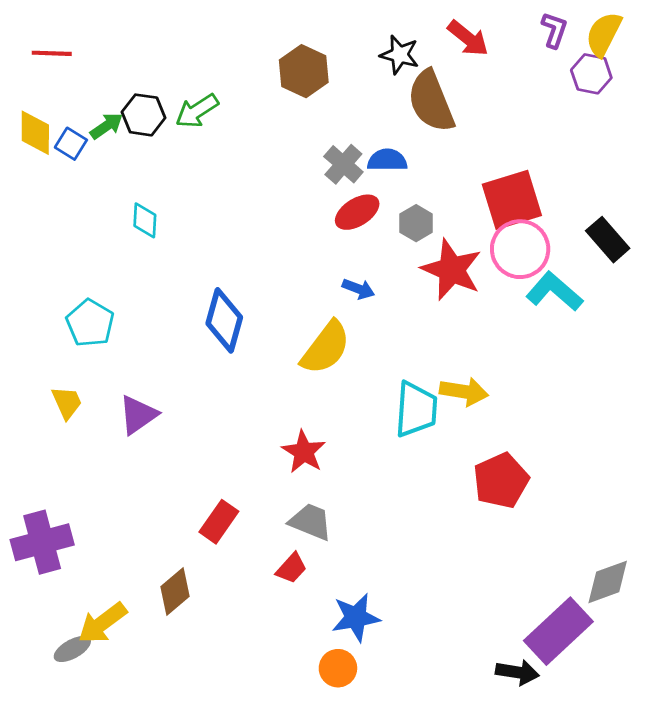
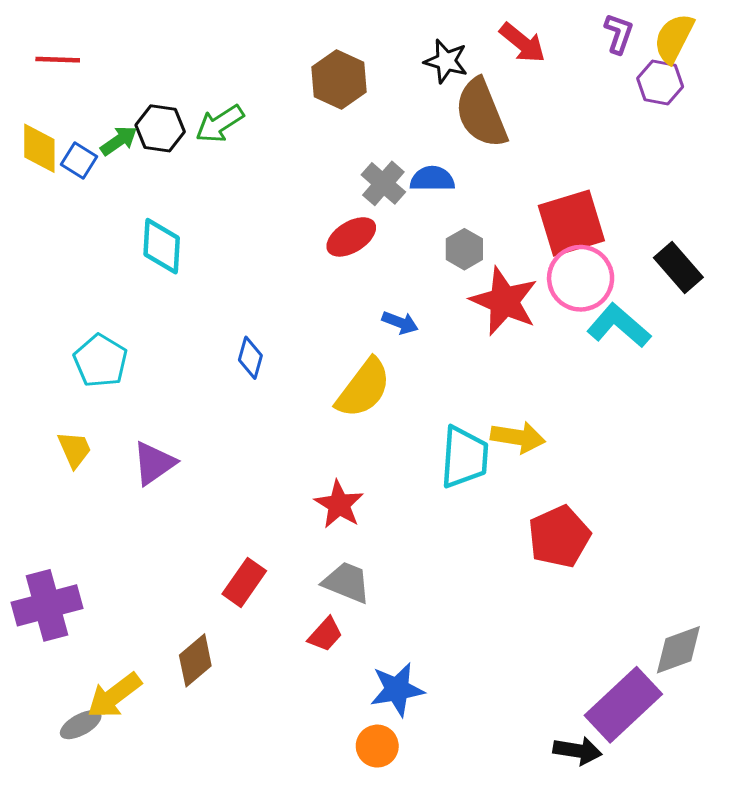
red ellipse: (357, 212) -> (351, 237), moved
cyan diamond: (145, 220) -> (162, 246), size x1.4
blue diamond: (224, 320) -> (250, 358), size x0.6

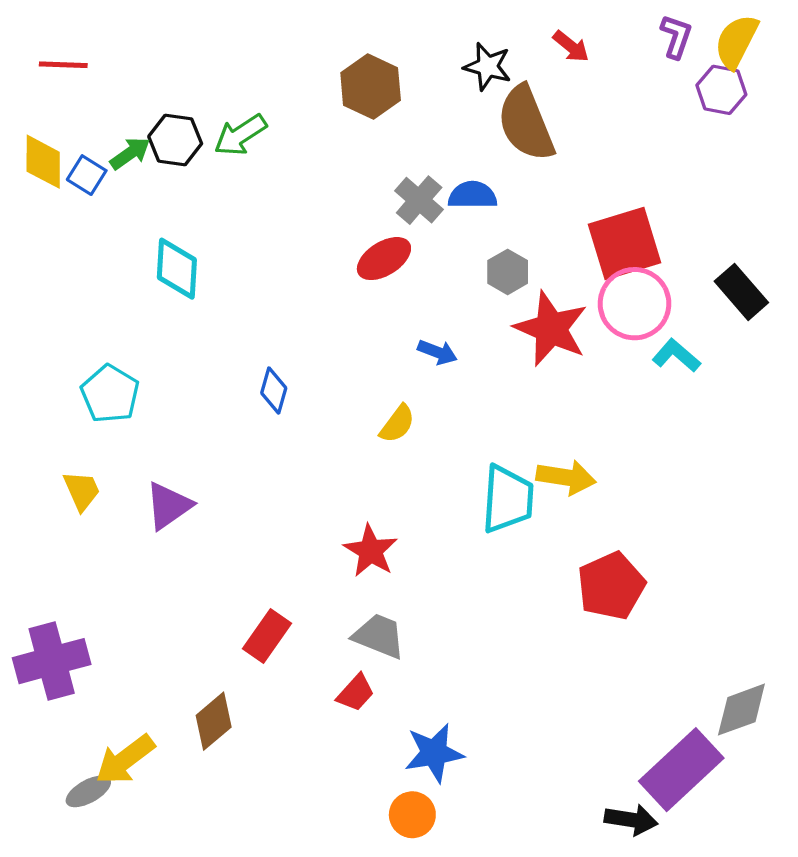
red arrow: (522, 43) -> (571, 46), size x0.7
cyan L-shape: (619, 326) -> (676, 355), size x0.7
yellow semicircle: (363, 388) -> (397, 424), size x0.6

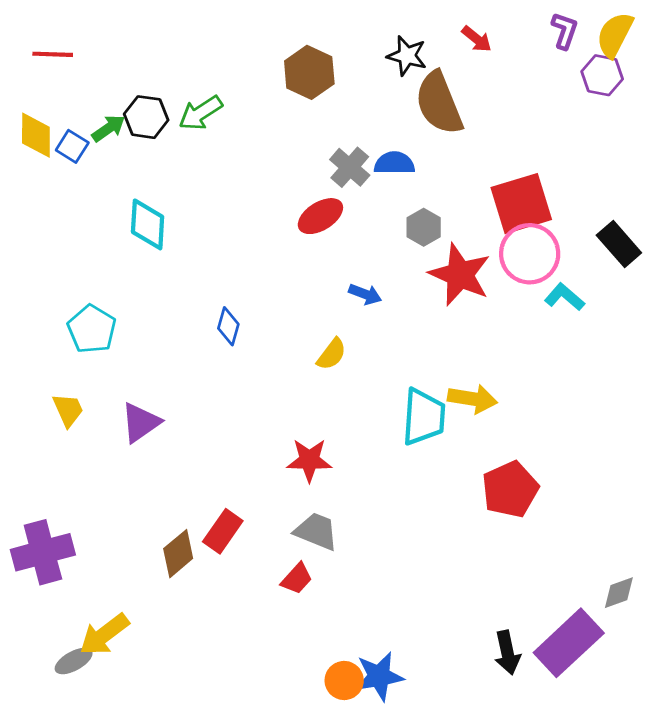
red star: (371, 551) -> (309, 460), turned -30
gray diamond: (741, 710) -> (619, 593), size x0.7
brown diamond: (214, 721) -> (178, 554), moved
blue star: (434, 753) -> (379, 676), moved
black arrow: (631, 820) -> (507, 653), moved, turned 69

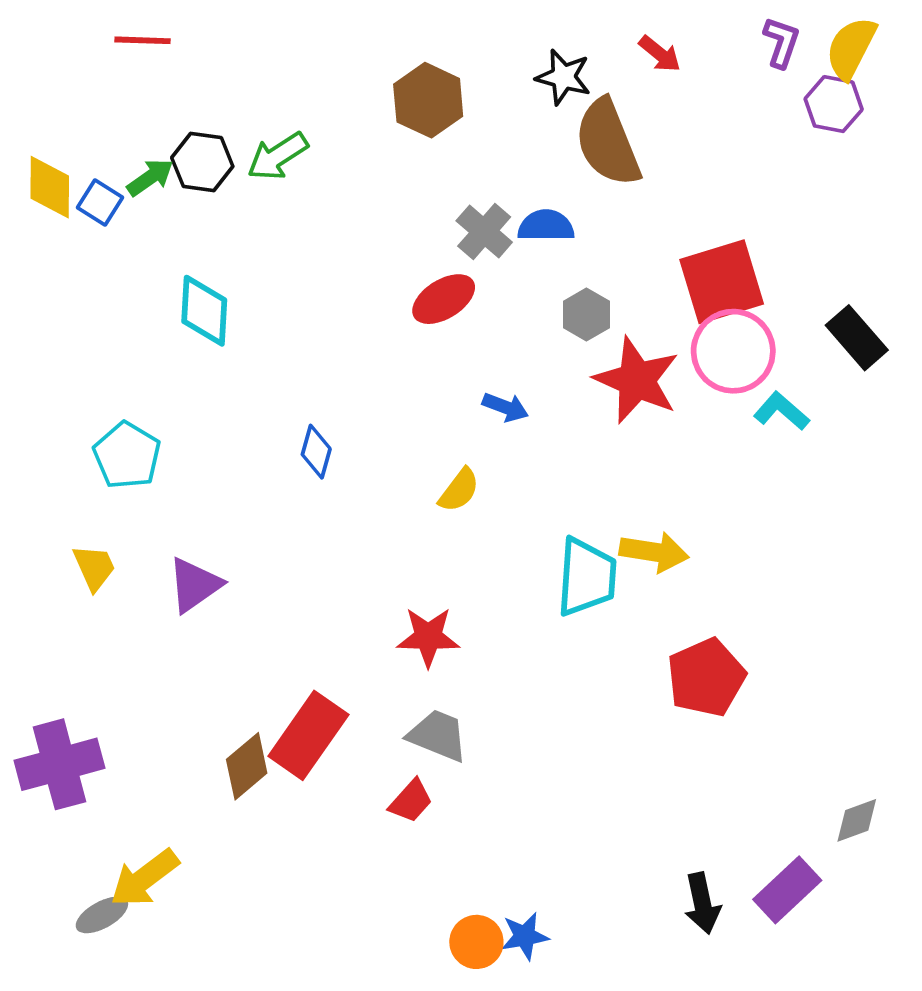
red line: (53, 54) -> (142, 40), moved
red rectangle: (223, 531) -> (308, 735), size x1.4
purple rectangle: (569, 643) -> (787, 890), size x0.7
blue star: (379, 676) -> (525, 936), size x0.7

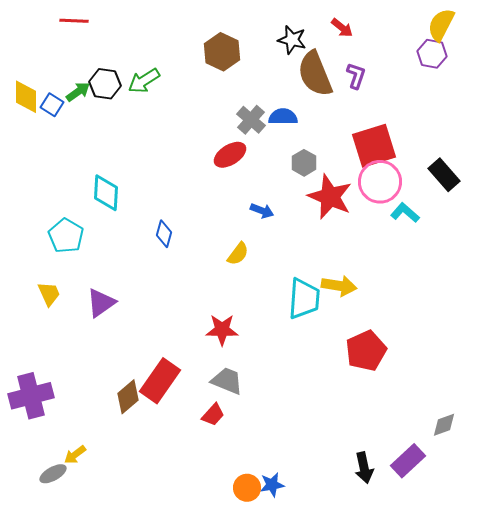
purple L-shape: (781, 42) -> (356, 76), moved
cyan diamond: (204, 311) -> (106, 193), moved
yellow arrow: (144, 878) -> (75, 455), size x0.6

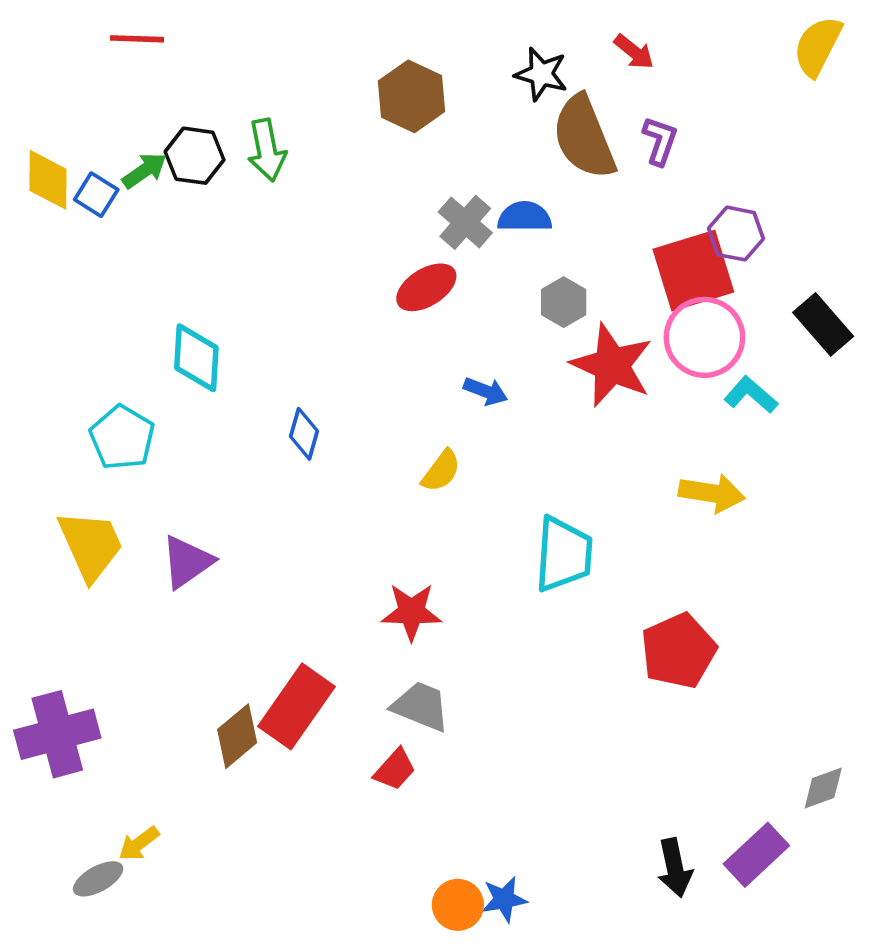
purple hexagon: (432, 54) -> (736, 234), moved
green arrow: (144, 81) -> (267, 150), turned -68
yellow arrow: (339, 286) -> (712, 493), moved
yellow trapezoid: (49, 294) -> (91, 545), size x1.6

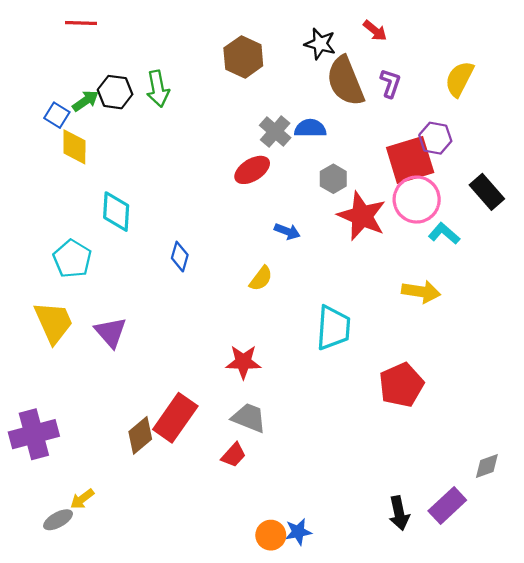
yellow semicircle: (818, 46) -> (459, 79), moved
yellow diamond: (48, 180) -> (74, 147), moved
purple triangle: (187, 562) -> (111, 332), turned -36

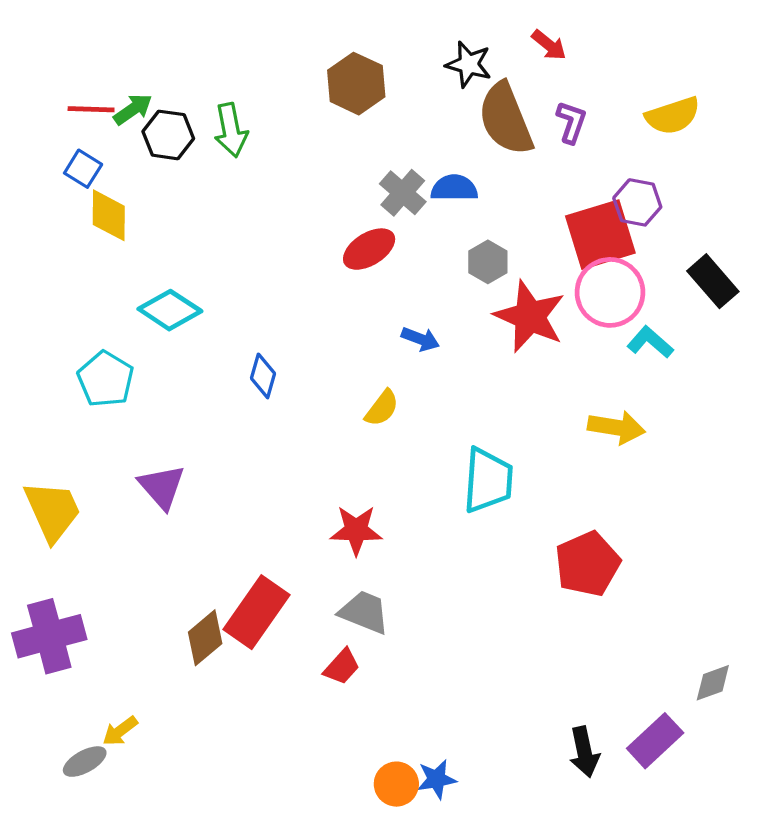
red line: (81, 23) -> (91, 109), moved
yellow semicircle: (459, 79) -> (673, 116), turned -135
green arrow: (85, 101) -> (133, 109), moved
cyan diamond: (116, 212) -> (170, 310), turned -60
yellow trapezoid: (54, 322) -> (53, 511), moved

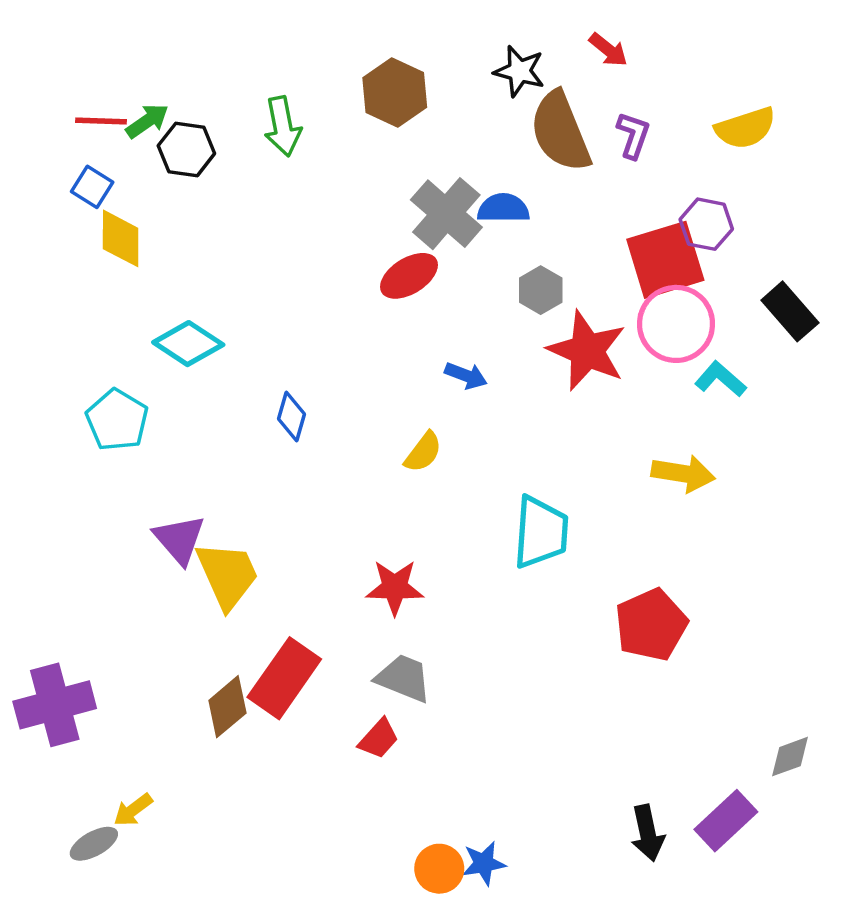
green arrow: (231, 130) -> (283, 126), moved
gray cross: (403, 193) -> (446, 214), size x1.4
yellow trapezoid: (53, 511) -> (227, 575), moved

